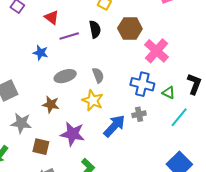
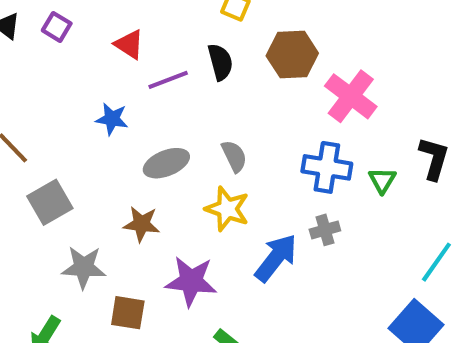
green triangle: (169, 93) -> (382, 180), turned 40
cyan line: (179, 117) -> (436, 262), moved

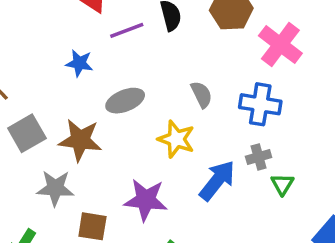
gray semicircle: (234, 156) -> (201, 95), moved
green triangle: (382, 180) -> (282, 184), moved
brown star: (141, 224) -> (80, 140), moved, size x1.4

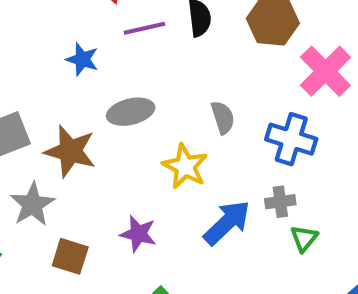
gray star: (55, 188) -> (32, 204), turned 30
purple star: (146, 200) -> (138, 234), size x0.7

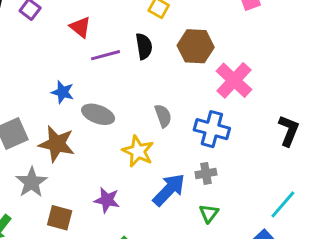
blue star: (82, 59) -> (63, 92), moved
gray ellipse: (131, 112) -> (98, 114), turned 36
green triangle: (304, 238) -> (209, 213), moved

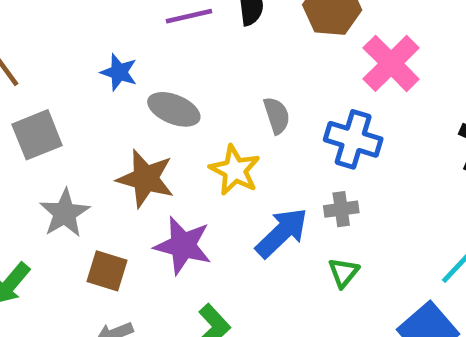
brown star: (57, 144) -> (146, 179), moved
purple star: (107, 200) -> (183, 246), size x1.4

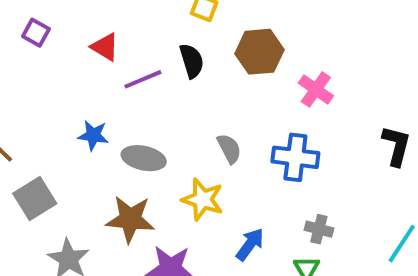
pink cross: (391, 63) -> (316, 89), size x0.7
gray cross: (341, 209) -> (319, 229), moved, turned 32
blue arrow: (282, 233) -> (250, 244), size x0.7

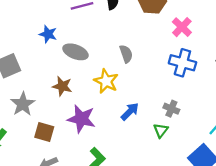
blue cross: (295, 157) -> (182, 63), moved
brown star: (130, 219) -> (62, 86), size x0.7

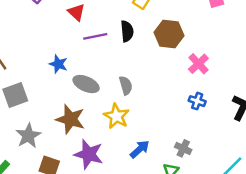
gray semicircle: (126, 54) -> (126, 85), moved
blue cross: (182, 63) -> (197, 101), size x0.6
brown star: (62, 86) -> (70, 119), size x1.4

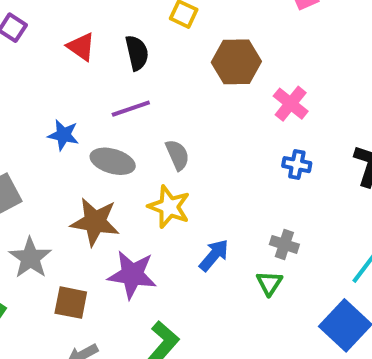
black semicircle: (127, 31) -> (137, 53), moved
purple line: (95, 36) -> (131, 109), moved

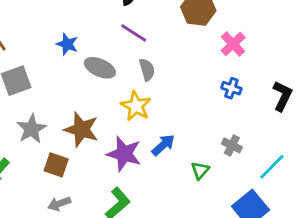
purple line: (131, 109) -> (134, 33), moved, turned 44
brown star: (95, 222) -> (81, 129), moved
gray cross: (284, 244) -> (232, 145), moved
purple star: (132, 275) -> (124, 154), moved

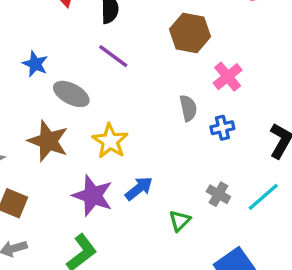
gray semicircle: (147, 70) -> (188, 108), moved
blue cross: (231, 88) -> (222, 128), turned -36
brown star: (81, 129) -> (48, 141), moved
cyan line: (272, 167) -> (263, 197), moved

